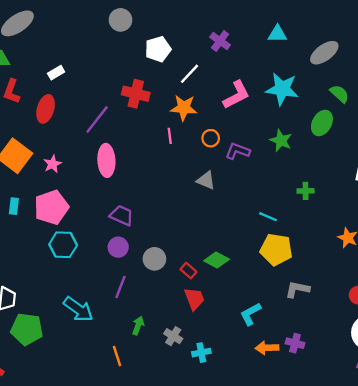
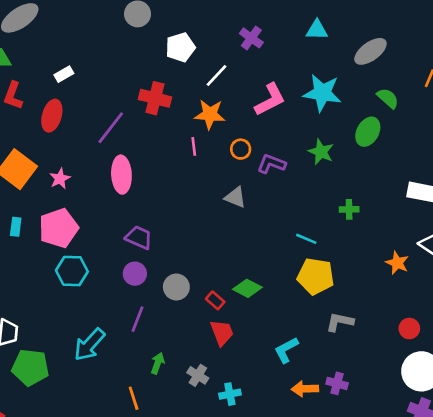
cyan arrow: (78, 309) -> (89, 345), turned 96

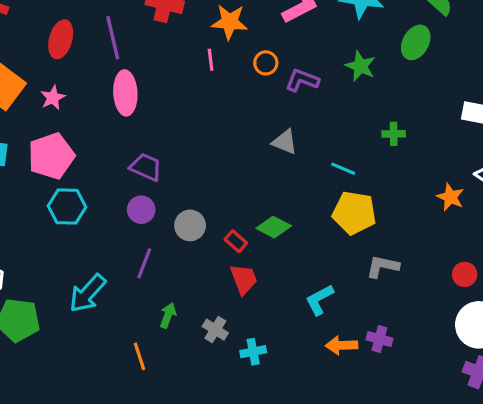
red ellipse: (52, 116) -> (61, 39), moved
purple line: (111, 128) -> (113, 38), turned -51
gray triangle: (235, 197) -> (285, 142), moved

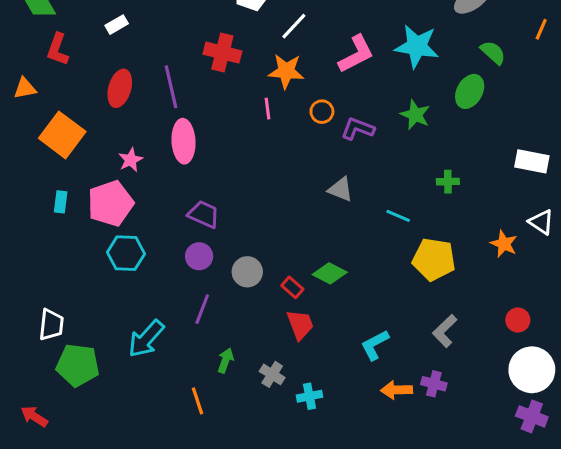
pink star: (53, 98) -> (131, 160), moved
yellow pentagon: (354, 213) -> (434, 259), moved
gray L-shape: (383, 266) -> (445, 331), moved, turned -56

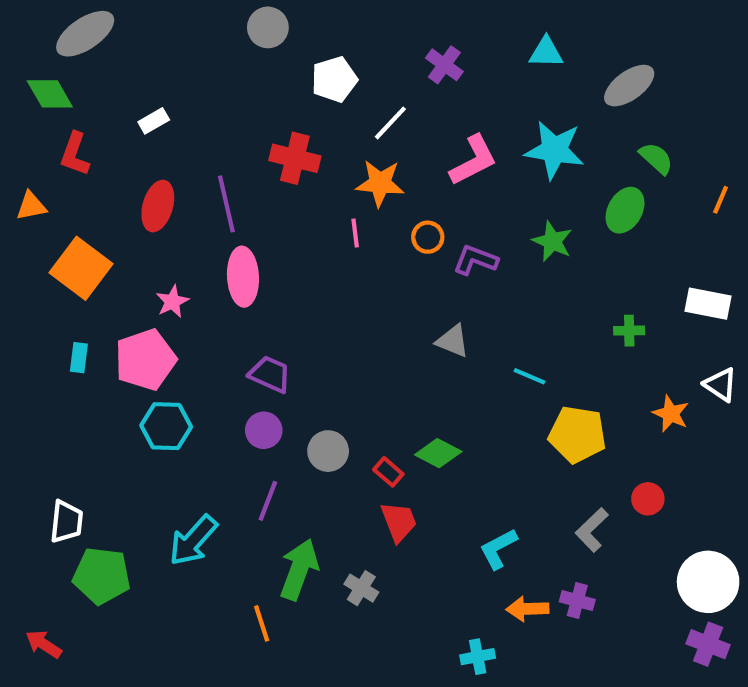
orange line: (541, 29) -> (721, 200), moved
green cross: (448, 182) -> (629, 331), moved
red circle: (518, 320) -> (648, 499), moved
green arrow: (225, 360) -> (299, 569), size x1.8
cyan cross: (309, 396) -> (478, 657), moved

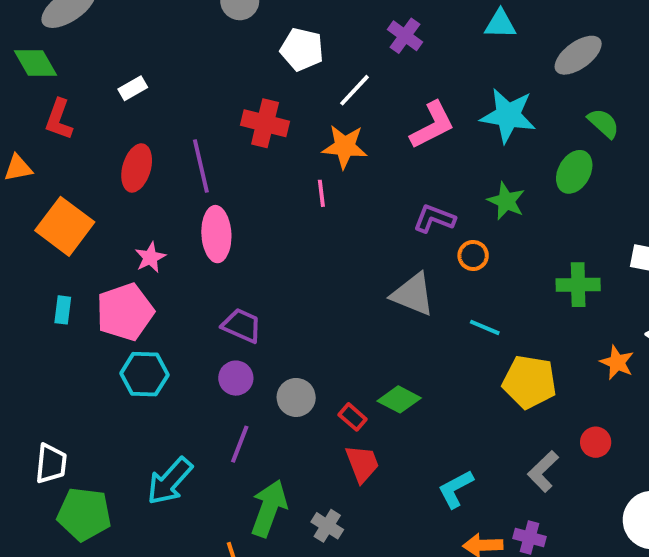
white pentagon: (334, 79) -> (302, 49), turned 30
orange circle: (428, 237) -> (473, 255), moved
green cross: (629, 331) -> (578, 285), size x1.5
gray triangle: (453, 341) -> (413, 294), size x1.4

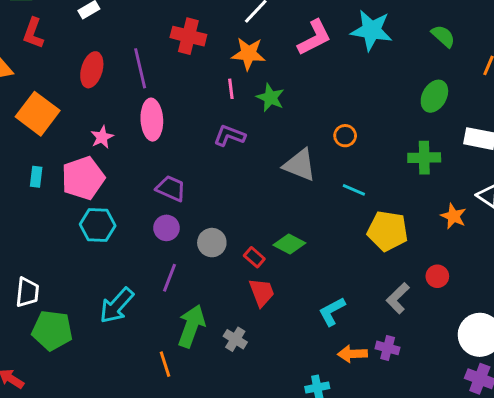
green ellipse: (574, 172) -> (434, 96), moved
green star: (506, 201) -> (270, 98), moved
purple L-shape: (434, 219) -> (229, 136), moved

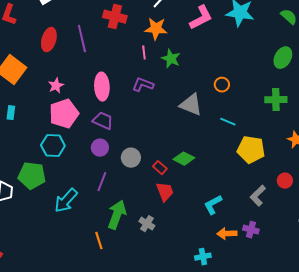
pink ellipse: (152, 120) -> (102, 87), moved
pink pentagon: (83, 178) -> (64, 114), moved
green pentagon: (52, 330) -> (32, 176), moved

